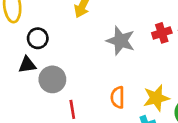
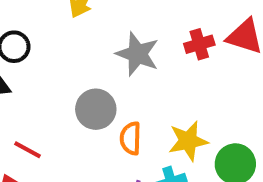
gray circle: (52, 79) -> (96, 109), moved
red line: (72, 109) -> (27, 150), moved, turned -54

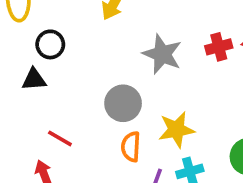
orange semicircle: (131, 138) -> (131, 147), moved
yellow star: (188, 141) -> (176, 130), moved

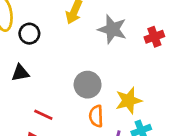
black circle: (50, 44) -> (29, 34), moved
gray star: (162, 54) -> (112, 29), moved

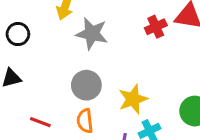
gray star: (112, 29) -> (92, 34), moved
orange semicircle: (96, 116) -> (85, 121), moved

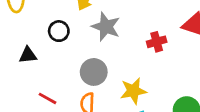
red cross: (156, 27) -> (157, 42), moved
black circle: (18, 34) -> (59, 31), moved

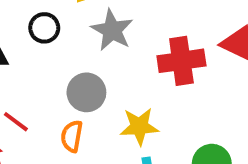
red cross: (157, 42) -> (181, 61), size x1.6

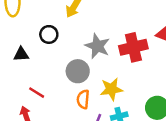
gray star: (112, 30) -> (97, 46), moved
orange semicircle: (72, 136) -> (83, 99), moved

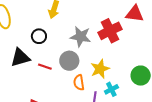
black triangle: (21, 54) -> (20, 58), size x1.5
red line: (37, 93) -> (45, 67), moved

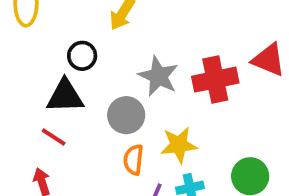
black triangle: (20, 58) -> (65, 96), moved
red line: (45, 67) -> (54, 137), moved

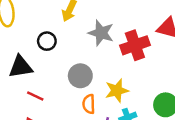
gray star: (158, 76) -> (101, 33), moved
black triangle: (65, 96) -> (21, 67), moved

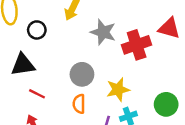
black circle: (47, 41) -> (37, 30), moved
orange semicircle: (89, 104) -> (79, 104), moved

